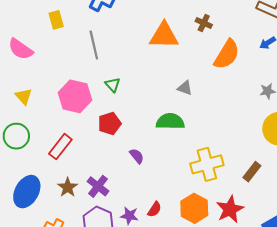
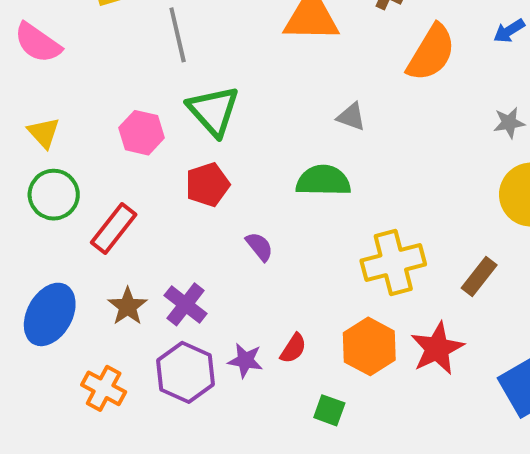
green triangle: (113, 85) -> (213, 111), size x1.8
pink hexagon: (75, 96) -> (142, 133), size x0.7
green circle: (16, 136) -> (54, 195), moved

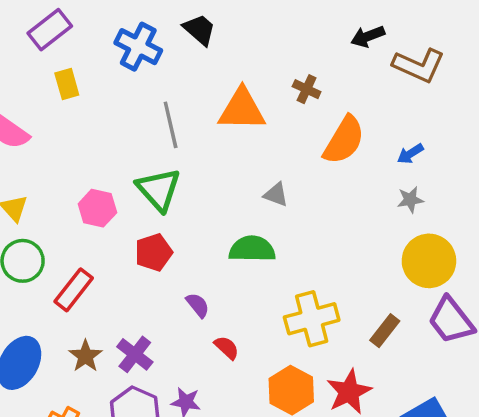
blue arrow: (509, 31) -> (410, 154), moved
gray line: (178, 35) -> (171, 125), moved
red semicircle: (293, 348) -> (227, 348), moved, turned -80

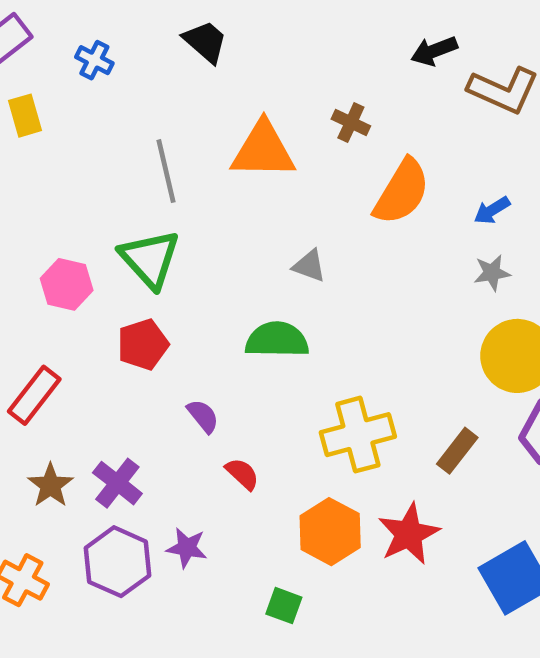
blue cross: (138, 47) -> (94, 60), moved, size x0.6

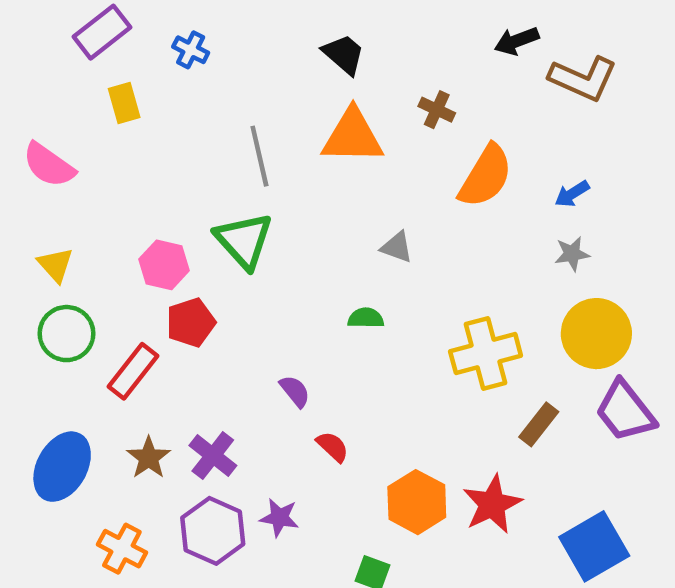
black trapezoid: (205, 42) -> (344, 54), moved
green semicircle: (277, 340) -> (366, 318), size x0.6
red pentagon: (143, 344) -> (191, 322), moved
yellow cross: (358, 435) -> (486, 354), moved

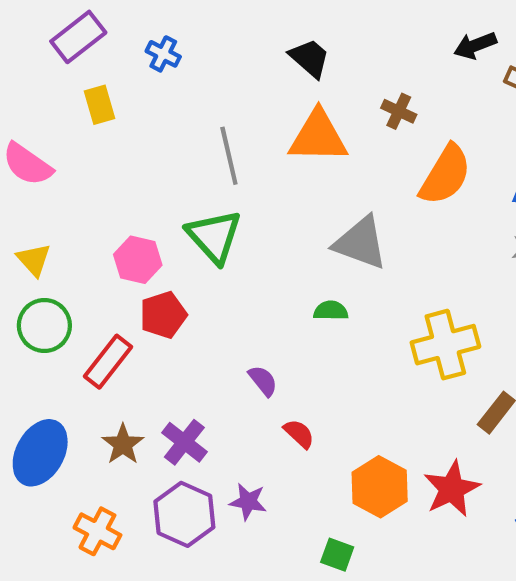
gray triangle: (397, 247) -> (361, 243), size x1.8

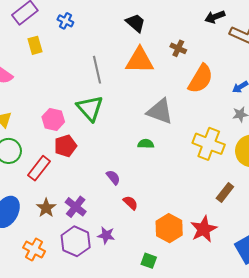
yellow cross: (445, 345) -> (209, 144), moved, turned 36

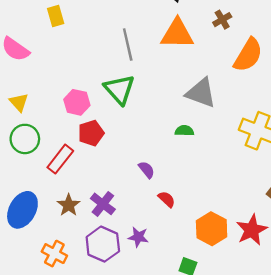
brown cross: (178, 48) -> (222, 20), turned 35

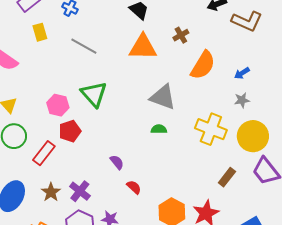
gray line: (128, 44) -> (84, 46), moved, turned -48
green semicircle: (184, 131) -> (159, 129), moved

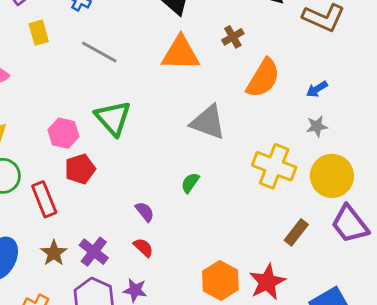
green semicircle: (159, 129) -> (190, 183), moved, turned -56
red rectangle: (44, 153) -> (44, 199), turned -60
red semicircle: (134, 187) -> (143, 247), moved

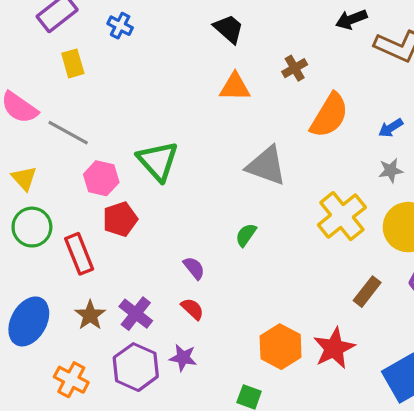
gray line: (99, 52) -> (68, 133), moved
orange triangle: (181, 53) -> (235, 87), size x0.7
yellow cross: (274, 166) -> (342, 216), turned 30

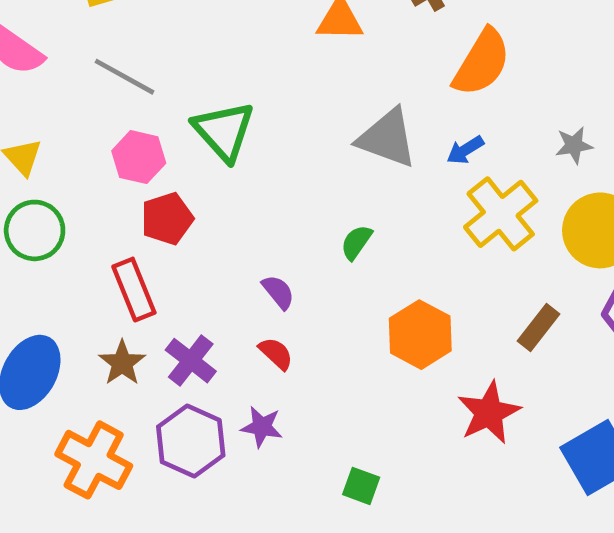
blue arrow: (391, 128) -> (465, 150), moved
gray line: (68, 133) -> (124, 77), moved
red rectangle: (79, 254) -> (134, 290), moved
orange hexagon: (281, 347) -> (420, 335), moved
orange cross: (71, 380) -> (94, 460), size x1.4

